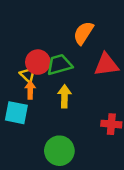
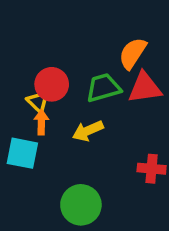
orange semicircle: (83, 33) -> (133, 53), moved
green trapezoid: (59, 65) -> (103, 88), moved
yellow arrow: (64, 96) -> (88, 131), turned -115

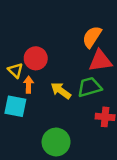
green trapezoid: (103, 88) -> (89, 87), moved
yellow triangle: (38, 102) -> (15, 70), moved
yellow arrow: (88, 131) -> (61, 91), turned 60

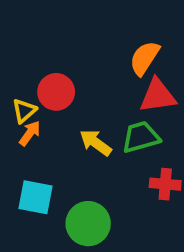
yellow triangle: (15, 70) -> (24, 111), turned 35
orange arrow: (29, 85) -> (30, 133), moved, turned 35
cyan square: (15, 106) -> (35, 197), moved

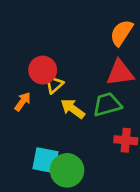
orange semicircle: (145, 58) -> (121, 33), moved
yellow triangle: (24, 111) -> (54, 84), moved
cyan square: (35, 197) -> (46, 160), moved

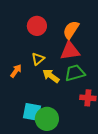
orange semicircle: (121, 33) -> (71, 30), moved
red circle: (43, 70) -> (37, 26), moved
red triangle: (120, 73) -> (70, 51), moved

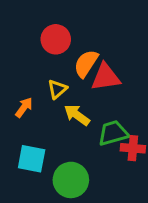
orange semicircle: (71, 30) -> (86, 64), moved
green trapezoid: (75, 73) -> (113, 133), moved
cyan square: (32, 112) -> (32, 159), moved

